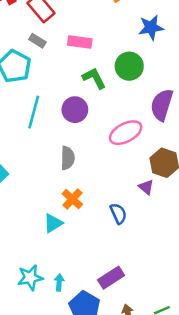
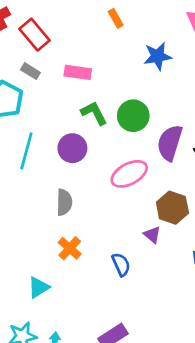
green circle: (129, 66) -> (133, 116), moved
cyan triangle: (53, 223) -> (39, 287), moved

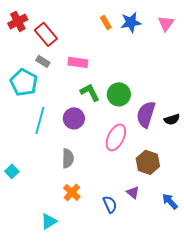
blue star: (158, 56) -> (131, 22), moved
pink ellipse: (129, 174) -> (116, 137), turned -36
purple triangle: (152, 235) -> (133, 192), moved

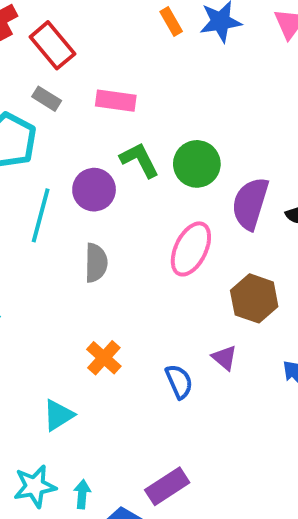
purple circle: (74, 118) -> (94, 190), moved
gray semicircle: (68, 158) -> (96, 263), moved

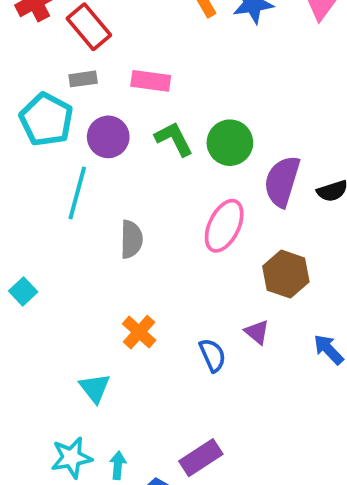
gray rectangle: (47, 99) -> (83, 79), turned -40
purple circle: (94, 190) -> (108, 137), moved
cyan triangle: (58, 415) -> (95, 388), turned -36

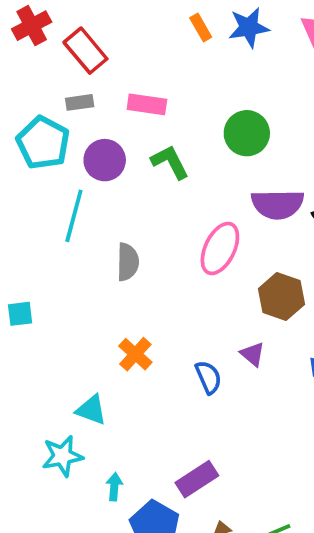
green circle: (230, 143) -> (247, 133), moved
purple semicircle: (282, 181) -> (278, 204), turned -108
cyan square: (23, 291) -> (20, 314), turned 36
cyan triangle: (95, 388) -> (91, 410), turned -32
cyan star: (71, 458) -> (62, 456), moved

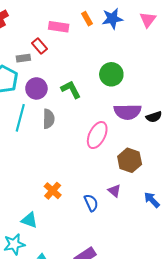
red rectangle: (85, 51) -> (39, 46), moved, size x0.7
pink rectangle: (147, 104) -> (59, 27), moved
gray semicircle: (128, 262) -> (49, 119), moved

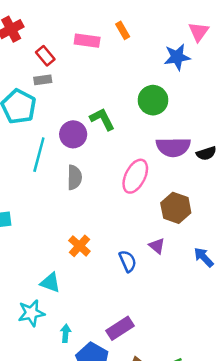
blue star: (112, 19) -> (177, 57), moved
red rectangle: (39, 46) -> (45, 56), moved
purple circle: (36, 88) -> (73, 134), moved
gray semicircle: (49, 119) -> (74, 177), moved

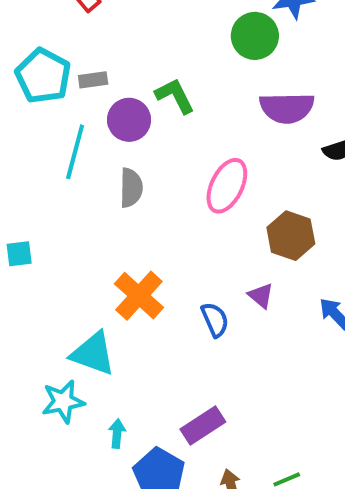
gray rectangle: (43, 80) -> (93, 80), moved
green circle: (153, 100) -> (255, 36), moved
purple semicircle: (173, 147) -> (287, 108), moved
orange cross: (79, 246) -> (139, 296), size x1.4
cyan triangle: (50, 283) -> (93, 354), size x1.4

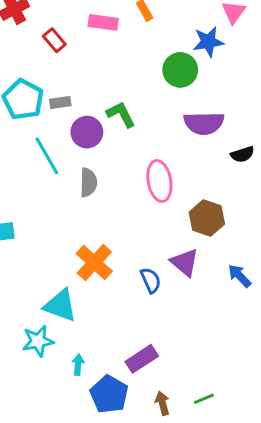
cyan line: (75, 152) -> (47, 156), turned -45
pink ellipse: (227, 186) -> (159, 181), turned -36
purple triangle: (261, 296) -> (185, 262), size x1.5

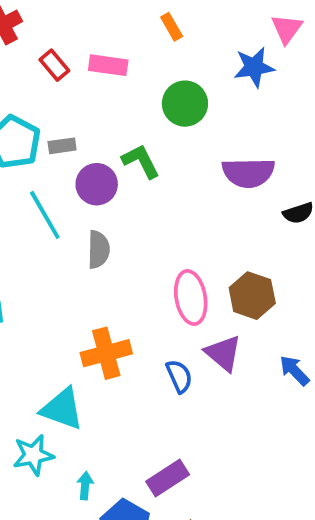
pink rectangle: (103, 22) -> (108, 65), moved
green circle: (180, 70) -> (185, 104), moved
pink ellipse: (159, 181) -> (191, 297), moved
orange cross: (94, 262) -> (106, 353), turned 33

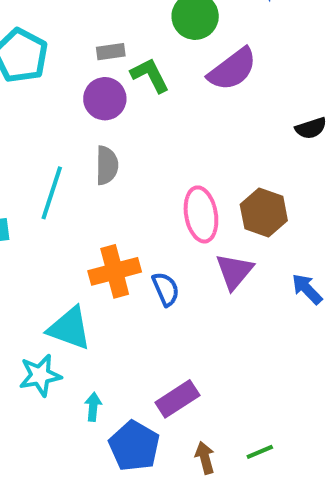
gray rectangle: (62, 146) -> (111, 52), moved
purple semicircle: (248, 173) -> (232, 69), moved, turned -36
cyan line: (45, 215) -> (52, 193), moved, turned 48
purple triangle: (223, 353) -> (234, 271), turned 30
blue semicircle: (179, 376) -> (166, 289), moved

